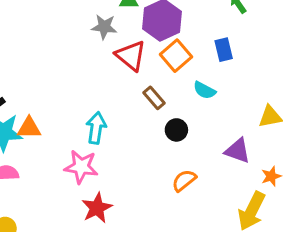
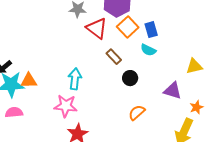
blue rectangle: (224, 50) -> (151, 30), moved

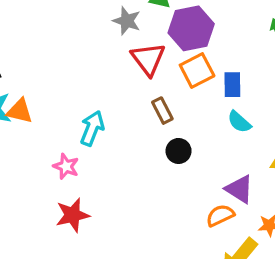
cyan semicircle: (148, 50) -> (239, 122), moved
pink star: (66, 106) -> (66, 166), size x0.7
orange semicircle: (137, 113) -> (220, 215), moved

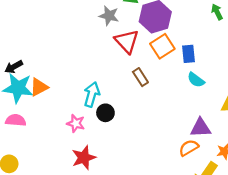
orange triangle: (20, 111) -> (39, 87), turned -36
black circle: (179, 151) -> (105, 113), moved
purple triangle: (239, 189) -> (201, 128), turned -30

